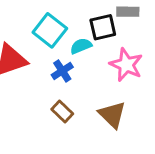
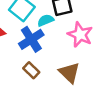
blue cross: (62, 71) -> (31, 39), size x1.5

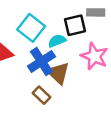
brown triangle: (69, 73) -> (58, 73), moved

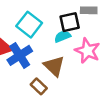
cyan semicircle: (57, 41) -> (62, 36), moved
blue cross: (41, 61) -> (20, 55), moved

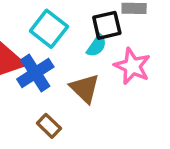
cyan semicircle: (62, 36) -> (97, 46), turned 147
brown rectangle: (39, 86) -> (49, 126), moved

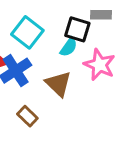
black square: (107, 25) -> (77, 29), turned 30

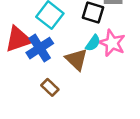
cyan semicircle: (69, 47) -> (93, 43), moved

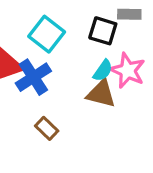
brown triangle: (77, 59) -> (101, 94), moved, turned -30

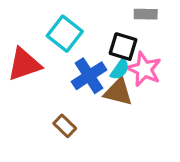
black square: (103, 31) -> (123, 47), moved
blue cross: (33, 77) -> (89, 76), moved

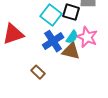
cyan square: (65, 34) -> (51, 15), moved
black square: (123, 47) -> (71, 12), moved

